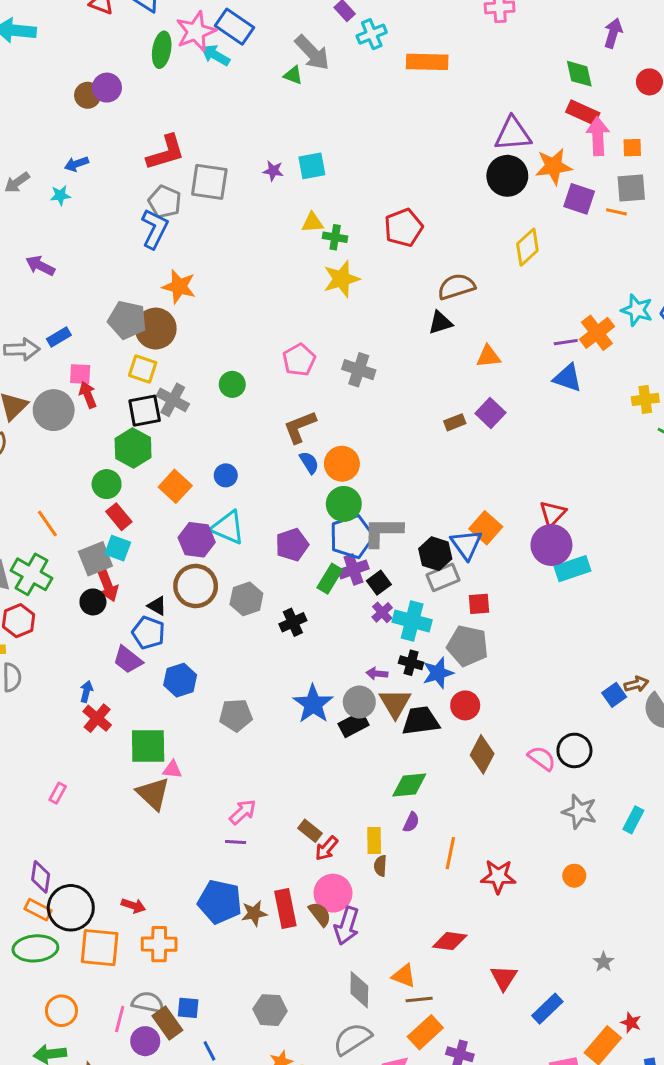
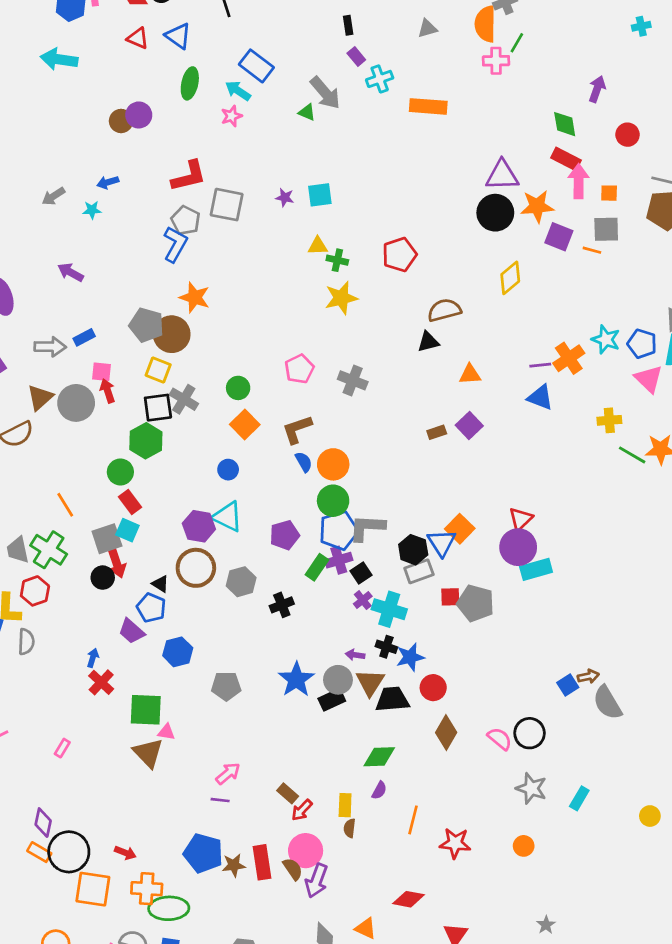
pink star: (196, 31) -> (232, 116), moved, size x0.6
orange square: (175, 486) -> (245, 425), moved
gray pentagon: (468, 646) -> (476, 603), moved
green ellipse: (35, 948) -> (169, 908), moved

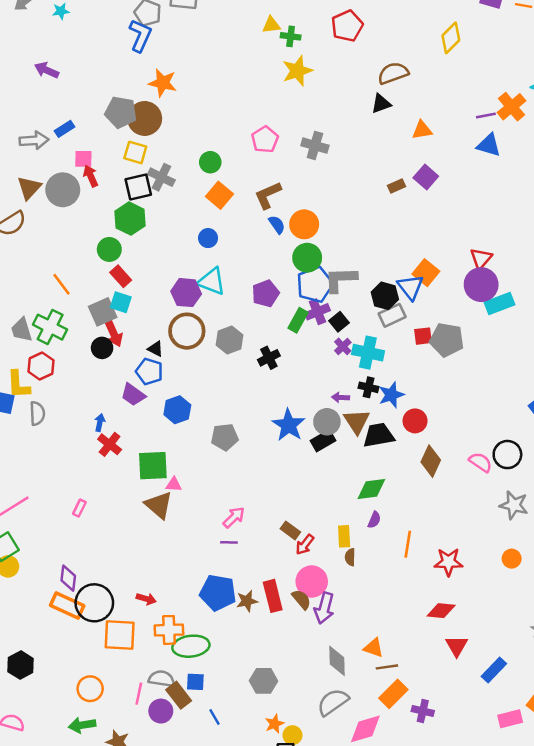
orange rectangle: (39, 852) -> (67, 605), size x1.5
red diamond: (409, 899) -> (441, 611), moved

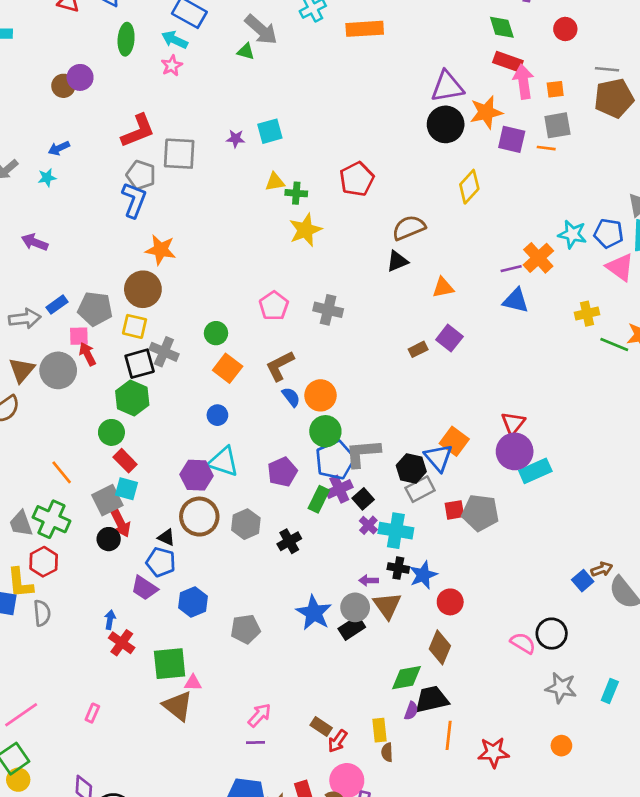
gray pentagon: (121, 112) -> (95, 309), moved
black trapezoid: (379, 435) -> (432, 699), moved
brown diamond: (431, 461) -> (440, 647), moved

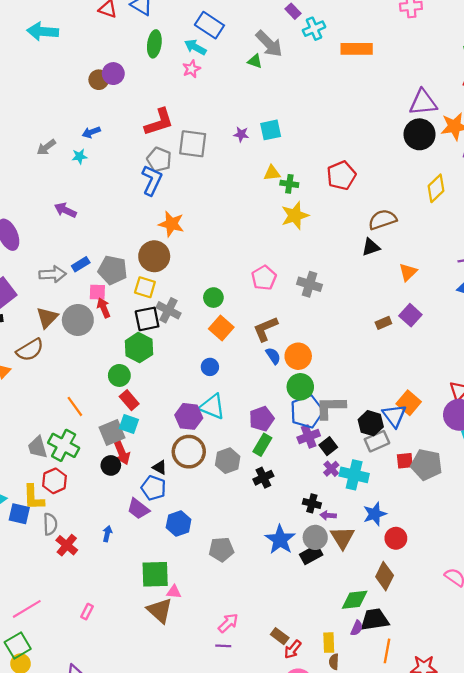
orange triangle: (443, 288) -> (408, 272), turned -36
green rectangle: (319, 499) -> (262, 445), moved
black cross: (398, 568) -> (312, 503), moved
red cross: (122, 643) -> (67, 545), moved

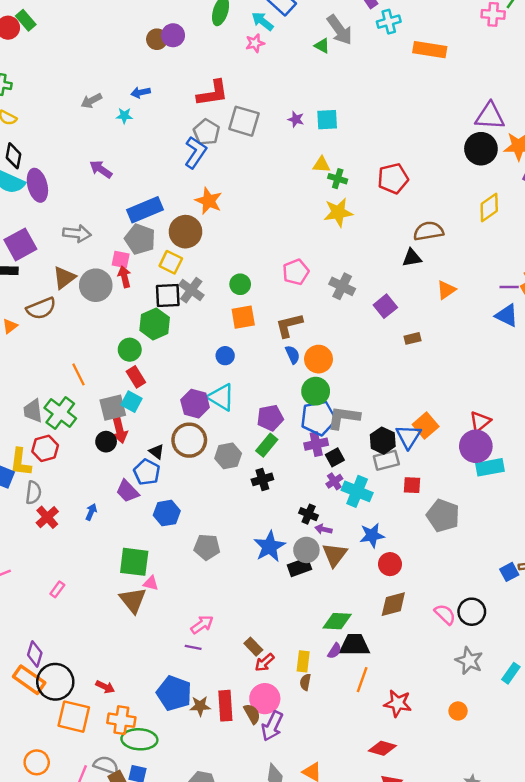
blue rectangle: (81, 264) -> (145, 210), moved, size x1.8
purple square: (410, 315) -> (385, 306), moved
orange square: (221, 328) -> (243, 317), turned 30
gray pentagon: (426, 465) -> (443, 515), moved
brown diamond: (385, 576) -> (393, 604), moved, turned 40

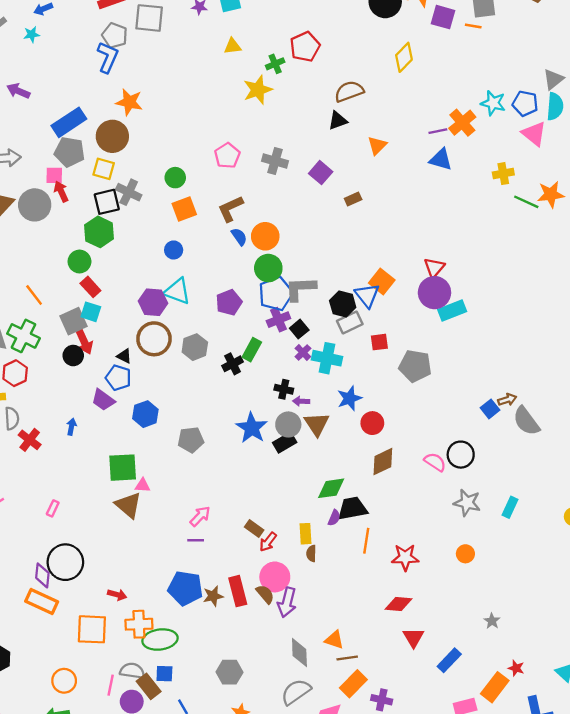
green cross: (338, 179) -> (275, 64), moved, turned -30
green rectangle: (267, 445) -> (252, 350), moved
black circle: (55, 682) -> (65, 562), moved

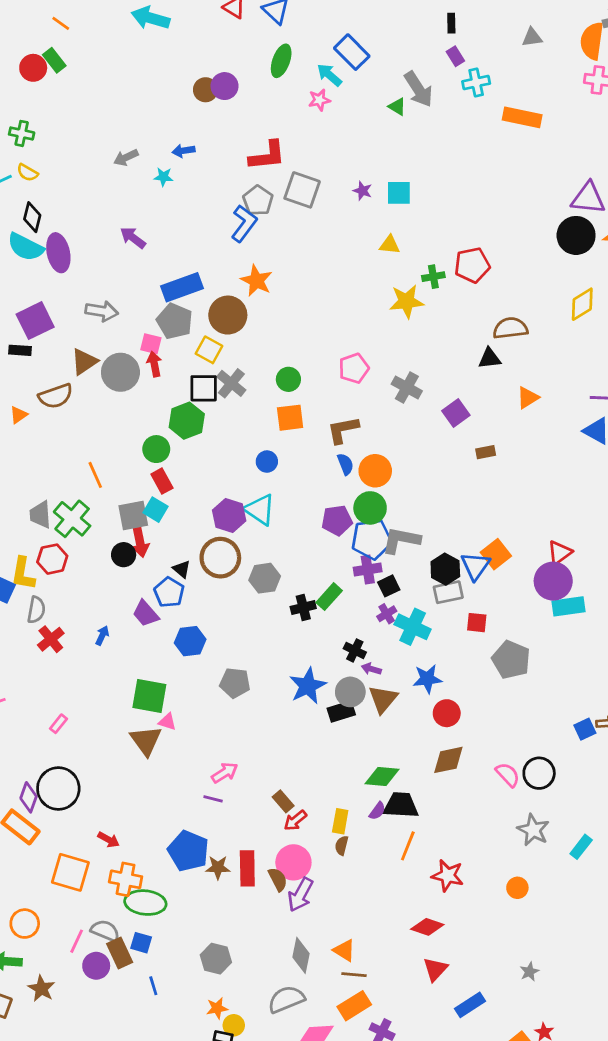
purple pentagon: (229, 302) -> (337, 520), moved

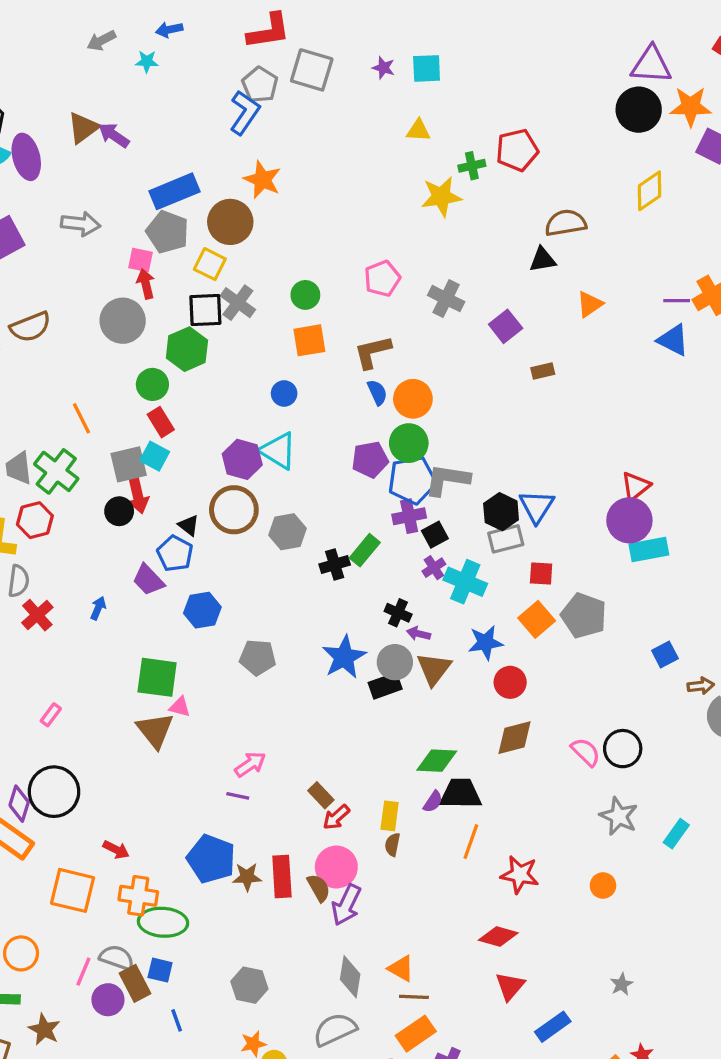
brown triangle: (84, 362) -> (83, 128), moved
gray circle: (120, 372) -> (123, 321), moved
orange square: (496, 554) -> (537, 619), moved
blue square: (585, 729) -> (665, 655), moved

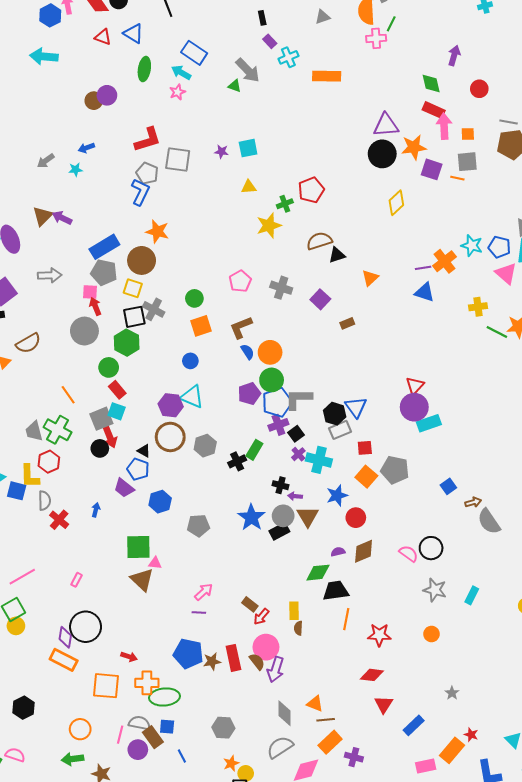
brown semicircle: (566, 223) -> (319, 241), moved
purple semicircle: (433, 802) -> (338, 552), moved, turned -128

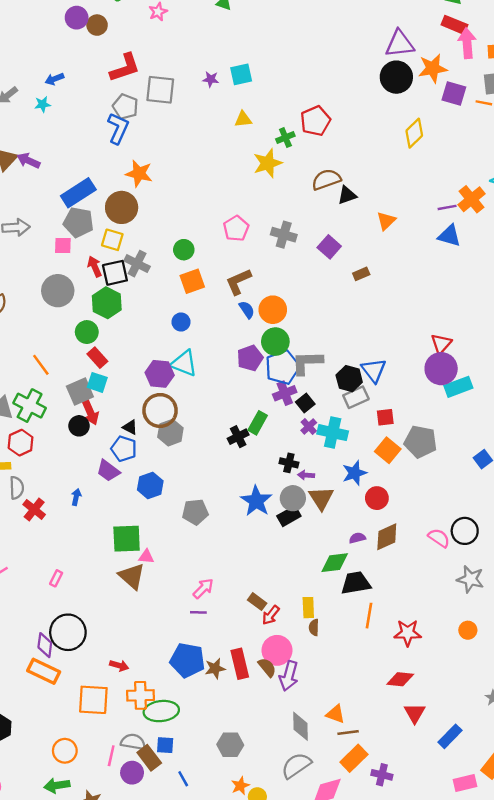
brown circle: (94, 101) -> (97, 25), moved
red arrow: (95, 306) -> (95, 267), moved
gray hexagon: (205, 446) -> (170, 433), moved

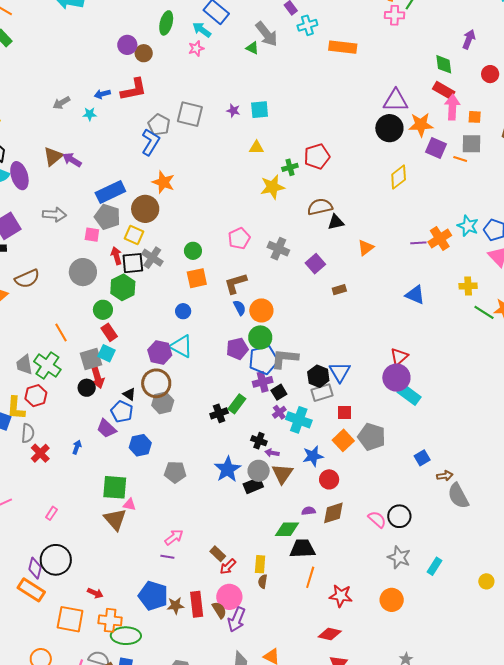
red L-shape: (125, 68) -> (134, 90), moved
blue triangle: (449, 236) -> (415, 295), moved
cyan rectangle: (458, 387) -> (409, 395), turned 50
orange circle: (468, 630) -> (392, 600), size x1.5

